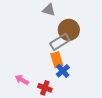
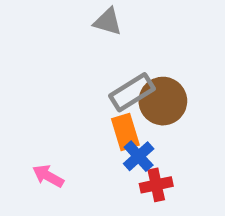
brown circle: (69, 30) -> (163, 101), moved
red cross: (45, 88) -> (156, 185), moved, turned -32

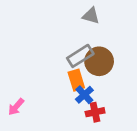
gray triangle: (108, 22) -> (91, 16), moved
pink arrow: (48, 176) -> (16, 107), moved, turned -78

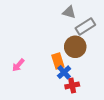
gray rectangle: (80, 56) -> (85, 26), moved
pink arrow: (16, 107) -> (18, 65), moved

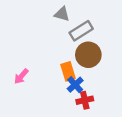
gray triangle: (69, 12) -> (62, 14), moved
gray rectangle: (85, 26) -> (81, 31), moved

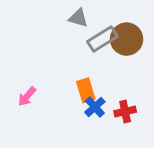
brown circle: (88, 55) -> (127, 39), moved
red cross: (85, 100) -> (125, 112), moved

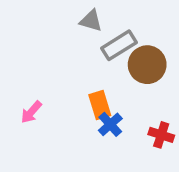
brown circle: (127, 39) -> (147, 65), moved
red cross: (125, 112) -> (161, 135), moved, turned 30

